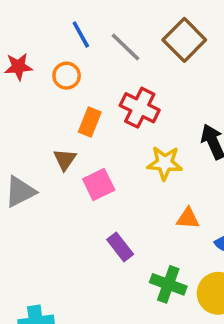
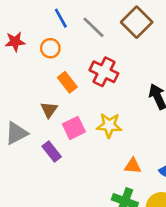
orange rectangle: (90, 122) -> (67, 82), turned -60
yellow star: (165, 163) -> (109, 125), moved
orange triangle: (188, 218) -> (133, 166), moved
purple rectangle: (120, 247) -> (52, 152), moved

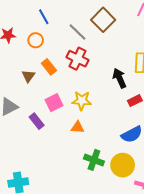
gray line: (94, 27) -> (78, 32), moved
brown triangle: (49, 110) -> (28, 76), moved
orange triangle: (133, 166) -> (78, 127), moved

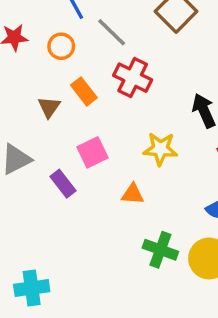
gray line: (78, 32) -> (112, 32), moved
yellow star: (82, 101) -> (160, 149), moved

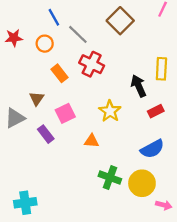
brown triangle: (49, 107) -> (37, 99), moved
yellow star: (160, 149) -> (110, 111), turned 30

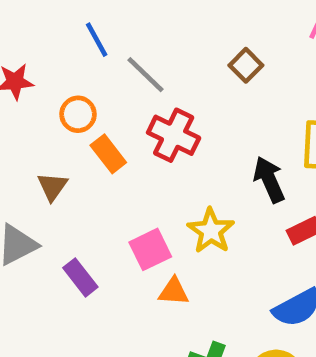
brown square: (120, 21) -> (246, 65), moved, size x0.6
orange circle: (45, 44) -> (78, 114), moved
brown triangle: (37, 99) -> (52, 187), moved
pink square: (65, 113) -> (150, 249), moved

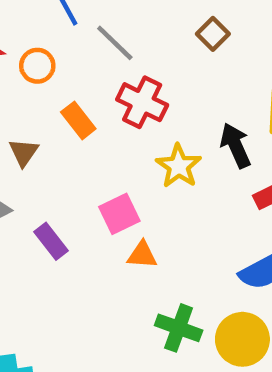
orange circle: (78, 114) -> (37, 66), moved
yellow star: (211, 231) -> (179, 166), moved

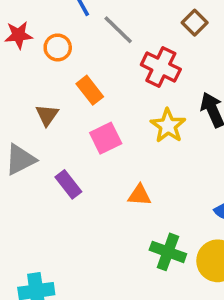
red cross: (142, 102) -> (161, 67), moved
pink square: (119, 214) -> (106, 138), moved

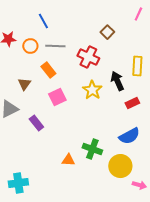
gray line: (118, 30) -> (55, 46), moved, turned -42
orange triangle: (139, 195) -> (68, 160), moved
green cross: (168, 252) -> (92, 149), moved

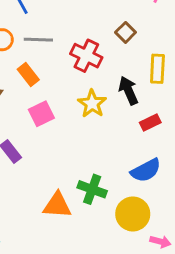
brown square: (107, 32) -> (126, 32), moved
orange triangle: (68, 160) -> (57, 205), size x1.5

